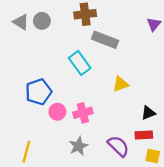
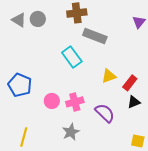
blue pentagon: (39, 92) -> (20, 85), moved, turned -30
red rectangle: (144, 135) -> (130, 83), moved, turned -49
purple semicircle: (118, 146) -> (105, 113), moved

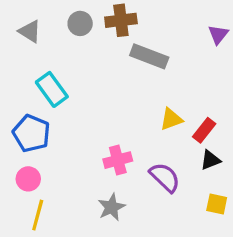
gray circle: (38, 19) -> (80, 23), moved
cyan rectangle: (72, 57) -> (52, 89), moved
pink circle: (52, 101) -> (28, 179), moved
yellow square: (138, 141) -> (217, 204), moved

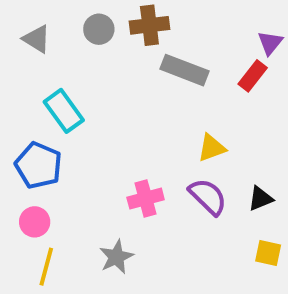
red rectangle: (204, 130) -> (253, 76), moved
purple semicircle: (165, 177) -> (208, 197), moved
gray star: (111, 207) -> (116, 257), moved

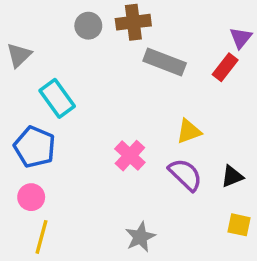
gray triangle: (37, 39) -> (19, 55), moved, turned 44
pink cross: (146, 199) -> (130, 156), moved, turned -32
gray star: (116, 257) -> (140, 237), moved

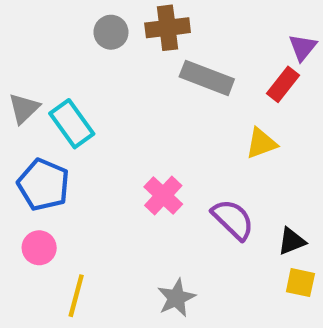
gray triangle: (19, 55) -> (24, 108), moved
yellow triangle: (189, 131) -> (261, 143), moved
black triangle: (232, 176) -> (292, 241), moved
yellow line: (42, 237) -> (76, 296), moved

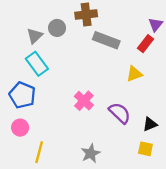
gray circle: (111, 32) -> (57, 28), moved
gray triangle: (24, 108) -> (35, 36), moved
yellow square: (300, 283) -> (145, 149), moved

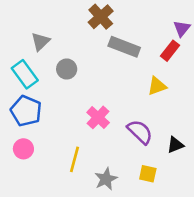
brown cross: (86, 14) -> (101, 17), turned -35
gray circle: (57, 28) -> (67, 69), moved
cyan rectangle: (37, 64) -> (25, 74), moved
yellow square: (145, 149) -> (148, 174), moved
yellow line: (39, 152) -> (74, 159), moved

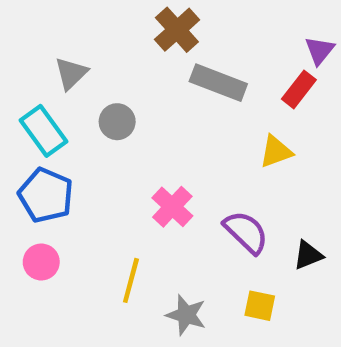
gray star: (106, 179) -> (186, 315), turned -30

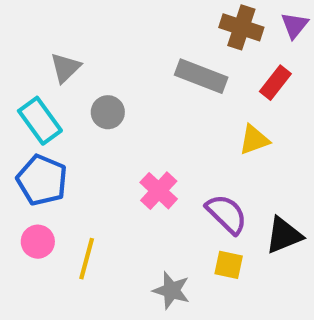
brown cross: (177, 30) -> (241, 27), moved, turned -30
purple triangle: (320, 50) -> (294, 25), moved
black triangle: (308, 255) -> (284, 235), size x1.4
yellow line: (131, 280) -> (87, 259), moved
yellow square: (260, 306) -> (229, 265), moved

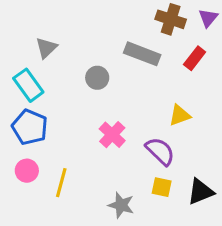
gray circle: (108, 112) -> (97, 78), moved
yellow triangle: (254, 140) -> (180, 115), moved
black triangle: (284, 235) -> (201, 192), moved

